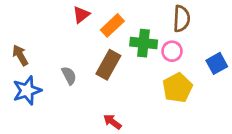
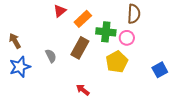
blue square: (217, 63) -> (160, 70), moved
yellow pentagon: (177, 88) -> (117, 62), moved

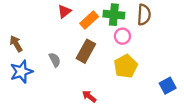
green cross: (106, 32) -> (114, 15), moved
pink circle: (127, 38) -> (122, 36), moved
blue square: (160, 70) -> (168, 86), moved

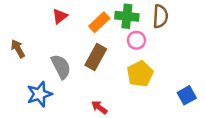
red triangle: (64, 11) -> (60, 16), moved
gray semicircle: (55, 60) -> (61, 67), size x1.5
blue star: (21, 72) -> (39, 94), moved

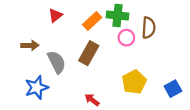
brown semicircle: (160, 16) -> (149, 28), moved
brown arrow: (18, 49) -> (30, 45), moved, turned 119
yellow pentagon: (140, 74) -> (134, 82), moved

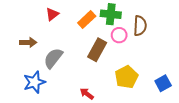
brown rectangle: (89, 53) -> (97, 50), moved
gray semicircle: (57, 62) -> (53, 58), turned -115

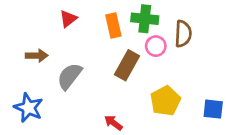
orange rectangle: (87, 19) -> (113, 26), turned -60
blue star: (34, 82) -> (28, 108), moved, turned -30
blue square: (163, 83) -> (213, 109), turned 35

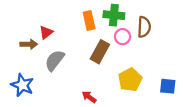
red triangle: (68, 19) -> (46, 32), moved

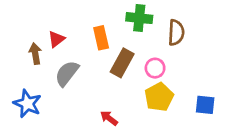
orange rectangle: (89, 20) -> (101, 38), moved
pink circle: (123, 37) -> (155, 68), moved
brown arrow: (29, 44) -> (35, 54), turned -98

